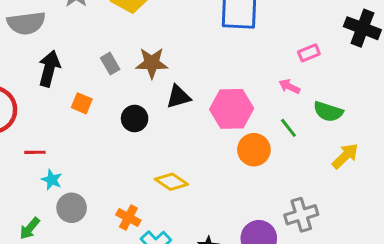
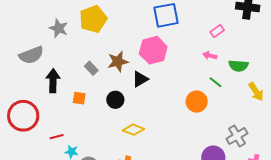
pink hexagon: (232, 109) -> (153, 50), moved
yellow arrow: (345, 156) -> (256, 92), turned 114
yellow diamond: (171, 182) -> (133, 130), moved

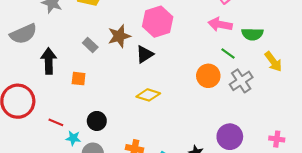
pink arrow: (210, 56) -> (220, 24), size x1.5
black circle: (115, 100) -> (97, 121), moved
yellow diamond: (133, 130) -> (148, 95), moved
gray cross: (237, 136) -> (241, 81), moved
red line: (57, 137) -> (56, 122), turned 40

